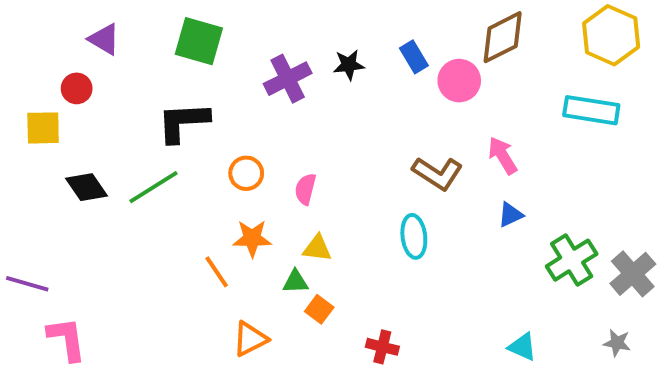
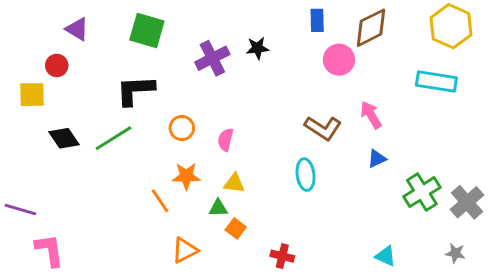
blue rectangle: (414, 57) -> (317, 20), moved, turned 30

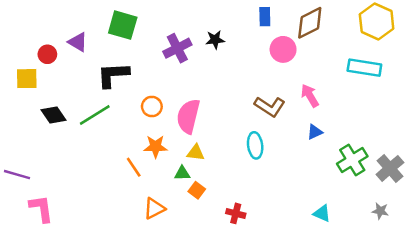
purple triangle: (77, 29) -> (78, 42), moved
pink semicircle: (225, 140) -> (188, 116), size x1.8

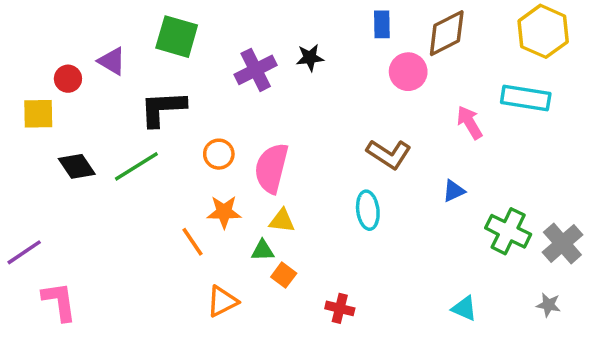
pink arrow: (310, 96) -> (470, 123), moved
green cross: (352, 160) -> (508, 231), turned -32
purple line: (17, 175) -> (24, 252), turned -50

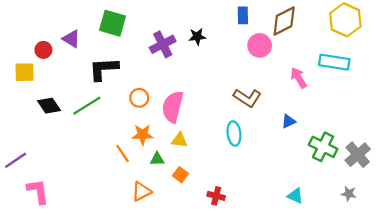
green triangle: (263, 251) -> (157, 159), moved

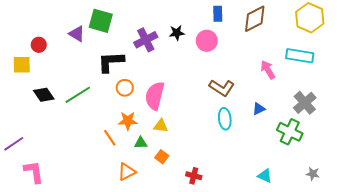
purple triangle: (71, 39) -> (77, 34), moved
pink circle: (260, 45) -> (207, 41), moved
black L-shape: (104, 69) -> (111, 62), moved
cyan ellipse: (234, 133) -> (225, 119), moved
gray cross: (358, 155) -> (305, 103), moved

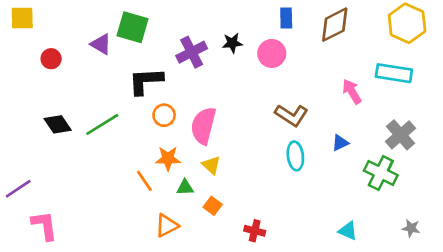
yellow square: (22, 65) -> (22, 18), moved
yellow triangle: (161, 126) -> (211, 165), turned 35

